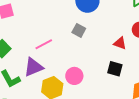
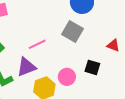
gray square: (79, 30) -> (73, 31), size x1.5
black square: (115, 69) -> (92, 67), moved

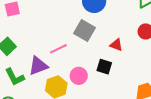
pink line: (37, 44) -> (58, 49), moved
red triangle: (113, 45) -> (116, 45), moved

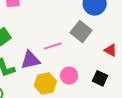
black square: (104, 67) -> (100, 78), moved

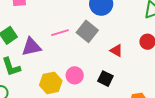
pink line: (53, 46) -> (60, 33), moved
purple triangle: (30, 60) -> (31, 47), moved

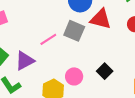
red triangle: (116, 51) -> (101, 19), moved, size x1.6
black square: (105, 79) -> (105, 71), turned 35

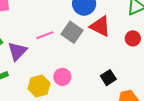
purple triangle: (25, 61) -> (17, 51), turned -30
black square: (105, 71) -> (108, 78), moved

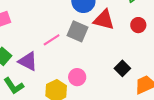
purple triangle: (17, 51) -> (28, 61), turned -35

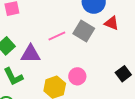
red triangle: (104, 20) -> (111, 23), size x0.7
purple triangle: (28, 61) -> (31, 54), turned -35

